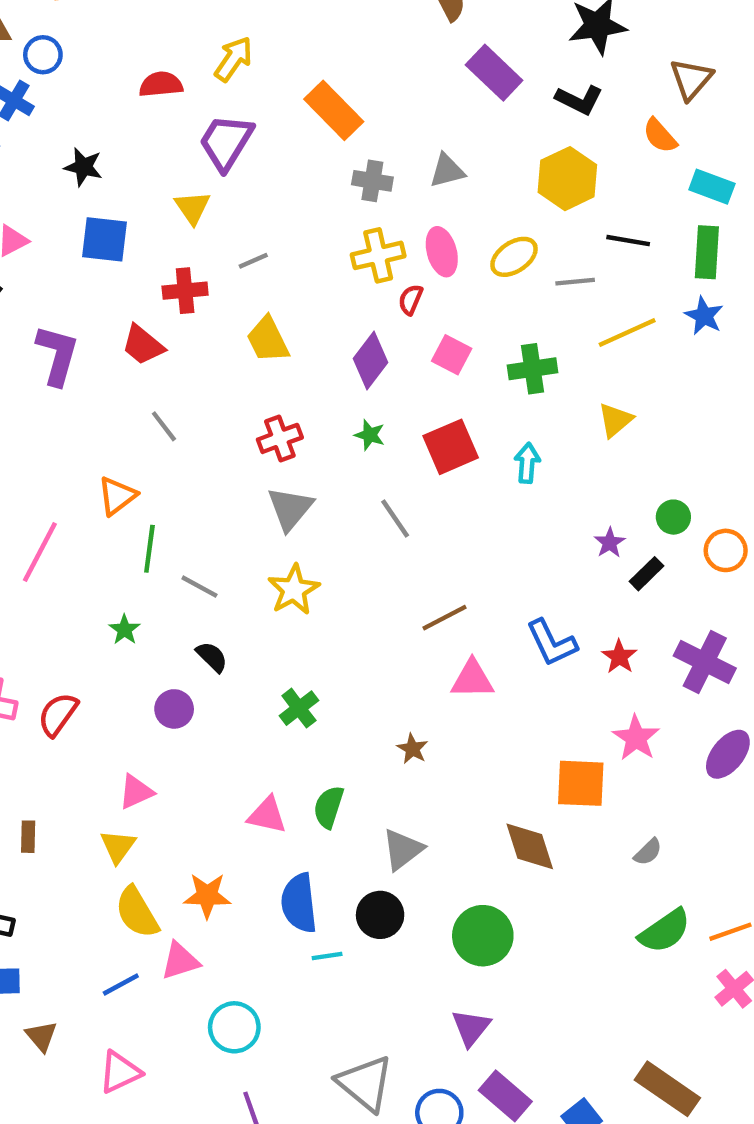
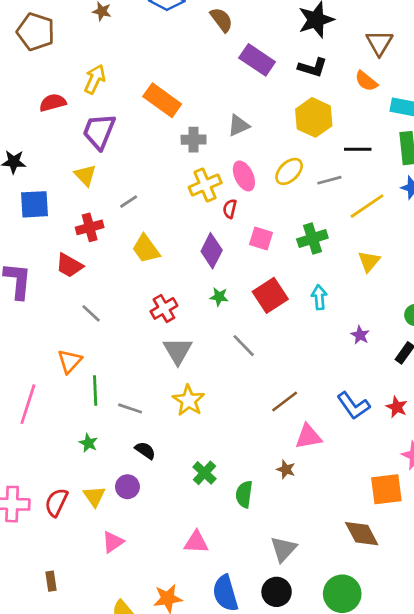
purple star: (610, 543) -> (360, 335), moved
brown star: (412, 749) -> (286, 469), moved
green semicircle: (329, 807) -> (244, 494), moved
yellow triangle: (118, 846) -> (94, 496), moved

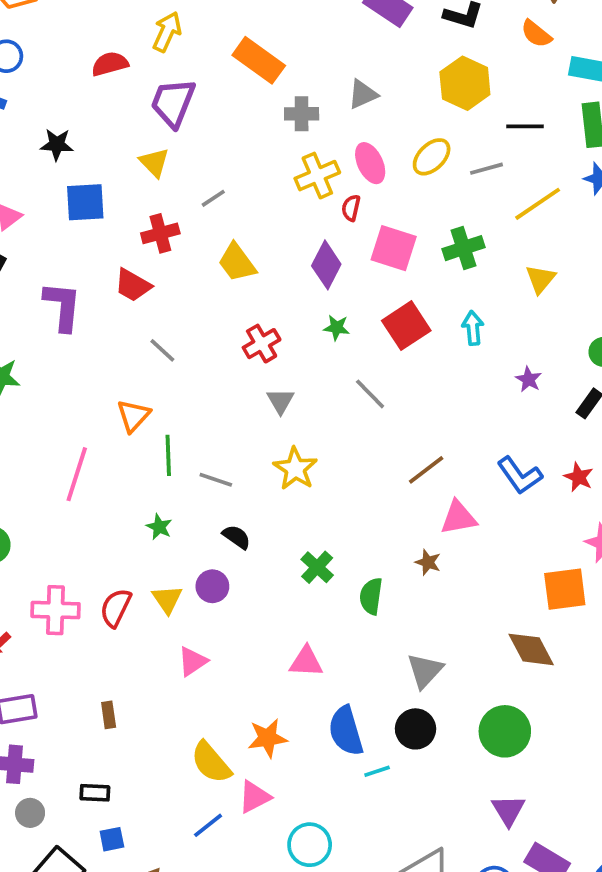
pink square: (261, 239) -> (394, 248), size x1.4
gray triangle: (178, 351) -> (280, 401), size x0.7

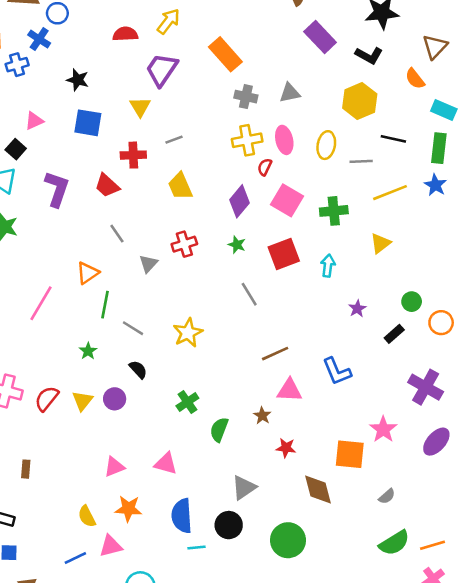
yellow ellipse: (432, 157) -> (326, 145), turned -48
gray triangle: (280, 401) -> (148, 264), moved
red star: (579, 477) -> (286, 448), moved, turned -30
pink triangle: (193, 661) -> (114, 467), moved
yellow semicircle: (211, 762) -> (87, 516), size x0.7

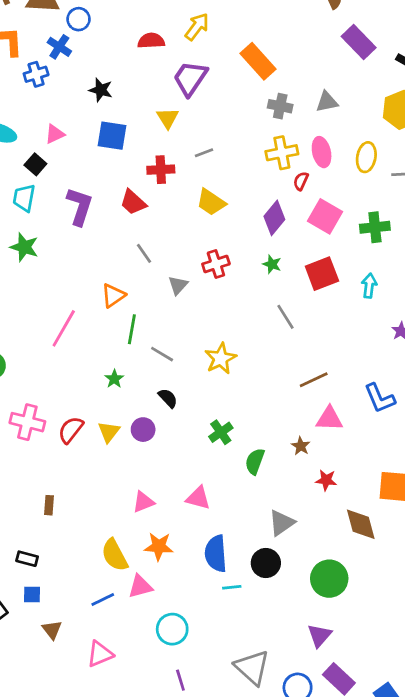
yellow trapezoid: (180, 186) -> (211, 202), turned -32
yellow semicircle: (87, 516) -> (115, 555), size x1.4

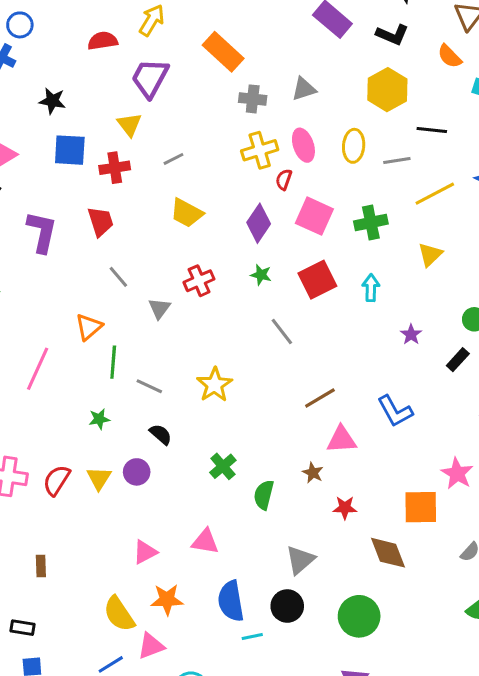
red cross: (161, 170) -> (115, 168), moved
red trapezoid: (133, 202) -> (101, 222), turned -144
green star: (114, 379) -> (99, 419), turned 30

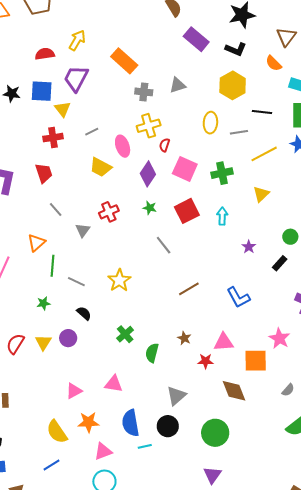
pink ellipse: (303, 145) -> (123, 146), moved
blue square: (70, 150) -> (42, 91), moved
pink triangle: (342, 439) -> (224, 342), moved
pink triangle: (151, 646) -> (103, 451), moved

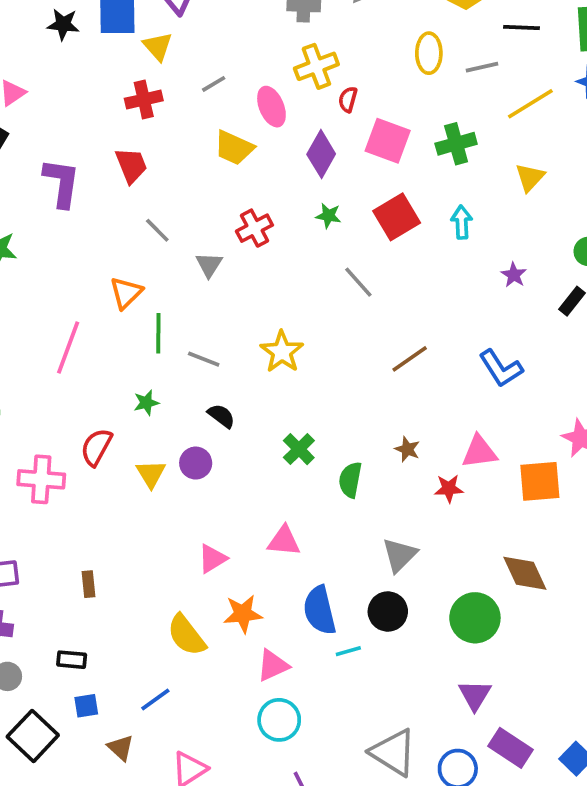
red semicircle: (15, 344) -> (96, 447), moved
brown diamond: (234, 391) -> (525, 573), moved
blue line: (52, 465) -> (155, 699), moved

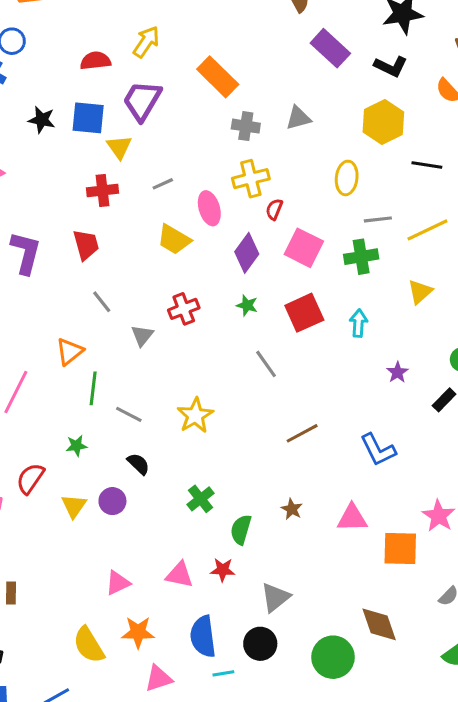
gray line: (482, 67) -> (378, 219), moved
red star: (449, 488) -> (223, 570), moved

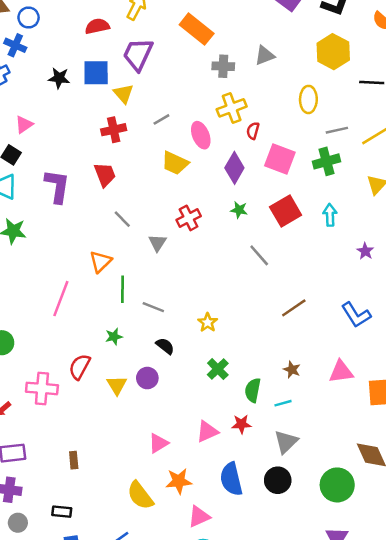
yellow star: (195, 415) -> (208, 322), moved, size x0.7
pink triangle: (179, 575) -> (207, 432), turned -30
cyan line: (223, 673) -> (283, 403), moved

